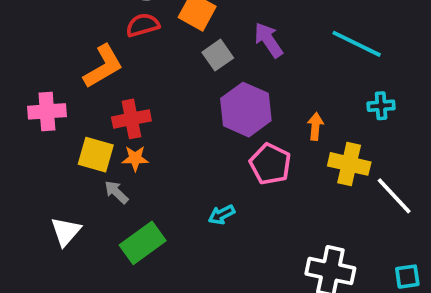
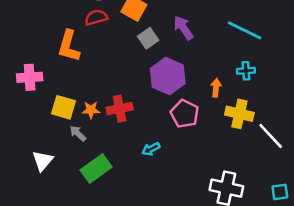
orange L-shape: (103, 66) -> (69, 46), turned 136
cyan cross: (381, 106) -> (246, 71), moved
red cross: (131, 119) -> (120, 109), moved

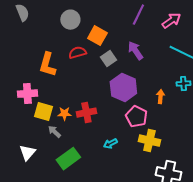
red semicircle: (96, 17) -> (77, 53), moved
pink cross: (30, 77) -> (27, 94), moved
yellow cross: (239, 114) -> (149, 141), moved

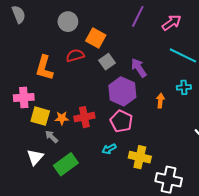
purple arrow: (135, 51) -> (139, 68), moved
pink pentagon: (136, 117) -> (121, 121), moved
yellow cross: (149, 141) -> (140, 157), moved
white triangle: (27, 153) -> (35, 157), moved

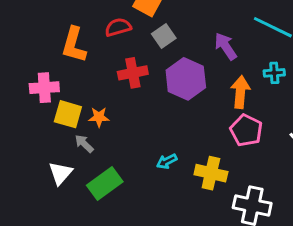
purple arrow: (139, 68) -> (226, 46), moved
orange arrow: (160, 101) -> (240, 92), size x1.5
red cross: (84, 117) -> (133, 73), moved
pink pentagon: (121, 121) -> (246, 130), moved

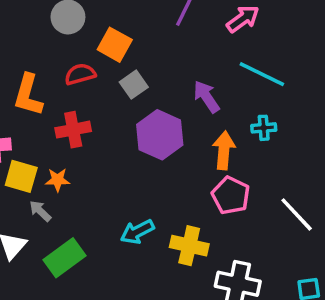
red cross: (133, 73) -> (73, 130), moved
cyan arrow: (167, 161) -> (137, 232), size x1.4

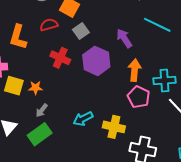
cyan cross: (264, 128) -> (164, 80), moved, size x1.5
red cross: (73, 130) -> (60, 58), moved, turned 36
gray arrow: (40, 211) -> (42, 110), moved, turned -96

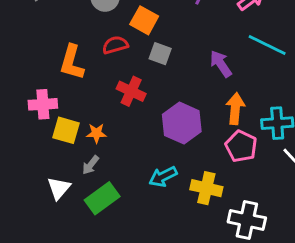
gray square: (81, 31) -> (160, 54), turned -35
purple hexagon: (96, 61) -> (182, 123), moved
gray arrow: (42, 110) -> (91, 165), moved

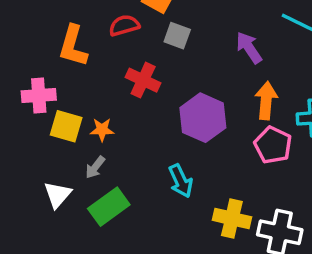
cyan arrow: (163, 177) -> (181, 181), turned -88
yellow cross: (206, 188) -> (232, 219), moved

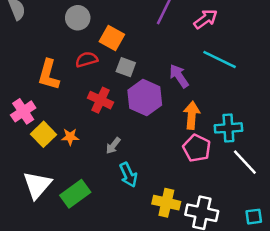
pink cross: (39, 95) -> (23, 111), turned -30
purple hexagon: (203, 118) -> (145, 98), moved
yellow square: (66, 126) -> (44, 134), turned 30
gray arrow: (95, 167) -> (113, 146), moved
white triangle: (58, 195) -> (37, 185), size x1.4

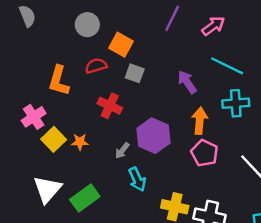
purple hexagon: (145, 98) -> (153, 136), moved
cyan cross: (228, 128) -> (236, 103), moved

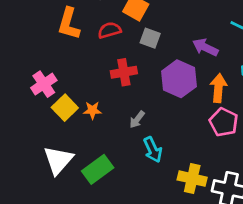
orange L-shape: (59, 81) -> (69, 24), moved
purple arrow: (187, 82) -> (205, 47), turned -30
red cross: (110, 106) -> (124, 72), turned -35
purple hexagon: (153, 136) -> (179, 79), moved

